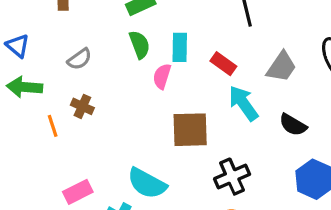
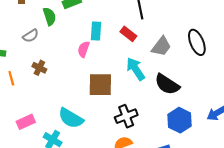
green semicircle: (140, 45) -> (49, 16), moved
red rectangle: (223, 64) -> (128, 34), moved
brown cross: (82, 106) -> (39, 68), moved
black semicircle: (293, 125) -> (167, 84), size x1.4

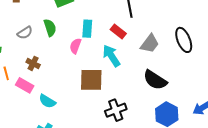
green semicircle: (49, 16) -> (50, 28), moved
cyan arrow: (136, 69) -> (111, 56), moved
cyan semicircle: (71, 118) -> (47, 101), moved, size x0.7
pink rectangle: (26, 122) -> (25, 85), moved, turned 54

